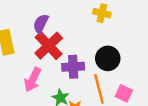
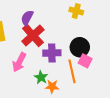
pink square: (124, 93) -> (85, 61), moved

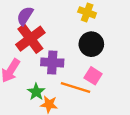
black circle: (80, 47) -> (91, 44), moved
orange line: (72, 71) -> (75, 87), turned -65

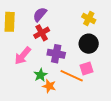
red cross: (30, 39) -> (42, 33), size x0.7
pink square: (93, 76) -> (87, 69), turned 32

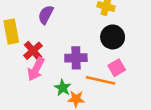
red cross: (42, 33) -> (33, 51), moved

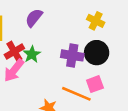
purple cross: (76, 58) -> (72, 55), moved
green star: (63, 88) -> (32, 54), moved

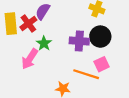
red cross: (14, 51) -> (28, 24), moved

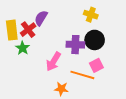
green star: (44, 43) -> (23, 48), moved
pink arrow: (30, 59) -> (53, 61), moved

